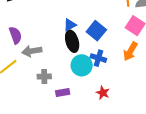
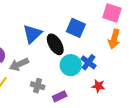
blue triangle: (70, 25) -> (32, 34), moved, size x1.5
blue cross: (98, 58) -> (88, 62), moved, turned 35
gray cross: (44, 76) -> (38, 86), turned 32

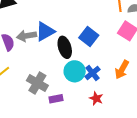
orange arrow: (114, 39) -> (122, 70), moved
gray arrow: (19, 64) -> (27, 36), moved
gray cross: (38, 86) -> (37, 83), size x1.5

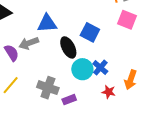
blue triangle: (45, 31) -> (47, 23), moved, turned 35
orange arrow: (122, 70) -> (131, 80), moved

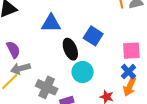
pink square: (127, 20) -> (131, 51), moved, turned -30
gray arrow: (29, 43) -> (20, 69), moved
blue cross: (100, 68) -> (129, 72), moved

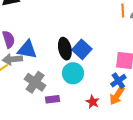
blue triangle: (51, 23) -> (27, 50), moved
blue square: (93, 36) -> (82, 49), moved

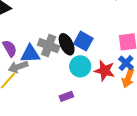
gray cross: (35, 82) -> (49, 46), moved
red star: (93, 102) -> (105, 71), moved, size x1.5

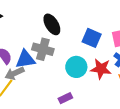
blue square: (83, 41) -> (92, 38), moved
black ellipse: (67, 44) -> (52, 24), moved

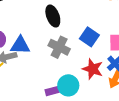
gray cross: (43, 49) -> (59, 47), moved
cyan circle: (76, 67) -> (68, 85), moved

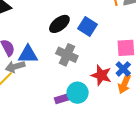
black ellipse: (53, 16) -> (59, 24), turned 75
blue square: (89, 37) -> (88, 26), moved

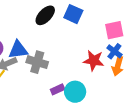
gray cross: (67, 55) -> (37, 62), moved
cyan circle: (78, 93) -> (75, 92), moved

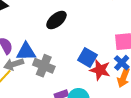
blue square: (73, 14) -> (87, 58), moved

